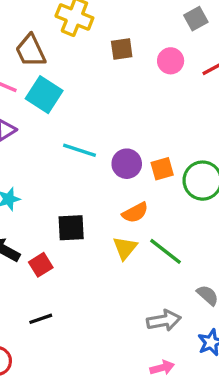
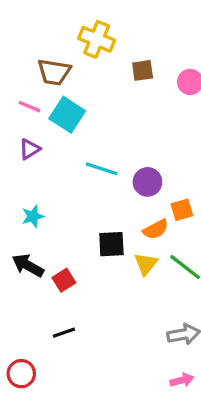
brown trapezoid: (31, 51) -> (54, 72), turned -56
orange square: (162, 169) -> (182, 210), moved
black square: (71, 228) -> (111, 244), moved

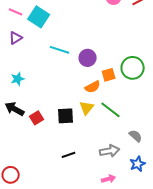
black square: (111, 244) -> (66, 116), moved
black line: (64, 333) -> (69, 155), moved

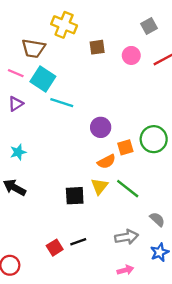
cyan line: (60, 50) -> (62, 103), moved
red square: (37, 118) -> (55, 248), moved

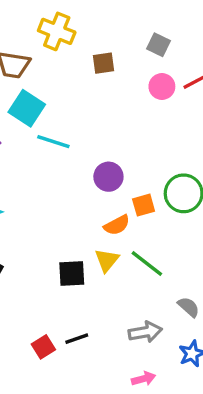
gray square: (149, 26) -> (159, 45), moved, turned -35
pink circle: (131, 55) -> (162, 87), moved

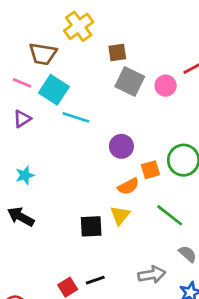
yellow cross: (57, 31) -> (79, 26), turned 32
gray square: (159, 45) -> (130, 81), moved, size x1.5
pink circle: (162, 87) -> (166, 86), moved
green line: (147, 264) -> (170, 215), moved

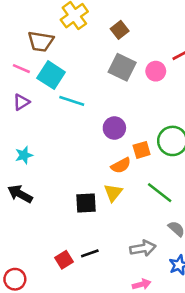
brown square: (117, 53) -> (120, 30), moved, turned -30

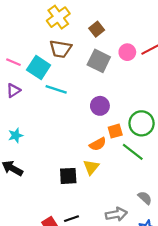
brown trapezoid: (41, 41) -> (60, 49), moved
pink circle: (156, 71) -> (127, 52), moved
purple circle: (114, 128) -> (100, 106), moved
green line: (160, 193) -> (133, 152), moved

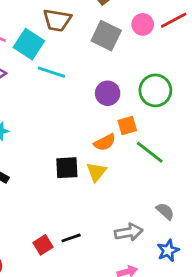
green circle: (142, 123) -> (155, 90), moved
black square: (68, 176) -> (67, 168), moved

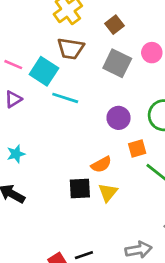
orange semicircle: (105, 142) -> (101, 164), moved

